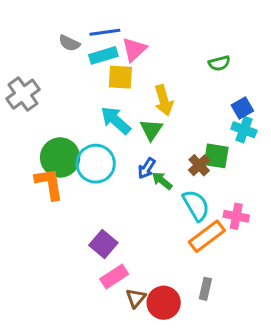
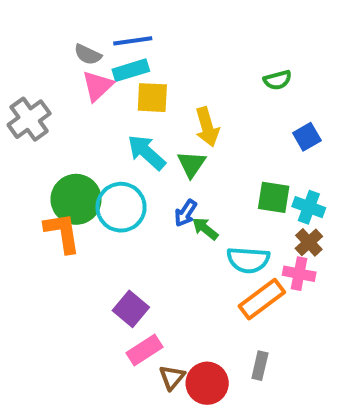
pink triangle: (134, 49) -> (98, 86), moved
cyan cross: (244, 130) -> (309, 207), moved
brown cross: (199, 165) -> (309, 242), moved
cyan semicircle: (196, 205) -> (248, 260), turned 124

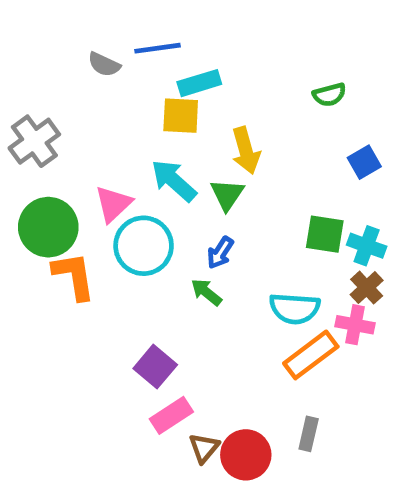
cyan rectangle: (131, 70) -> (199, 83), moved
pink triangle: (98, 86) -> (113, 204), moved
green circle: (76, 199) -> (48, 227), moved
green arrow: (205, 229) -> (206, 292), moved

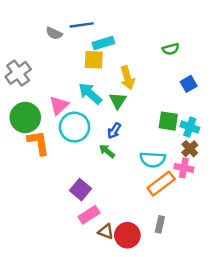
brown triangle: (204, 448) -> (106, 232), turned -49

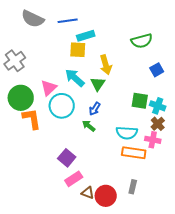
gray semicircle: (54, 33) -> (33, 19), moved, size x1.6
green semicircle: (171, 49) -> (142, 41), size x1.5
orange rectangle: (161, 184) -> (134, 153), turned 45

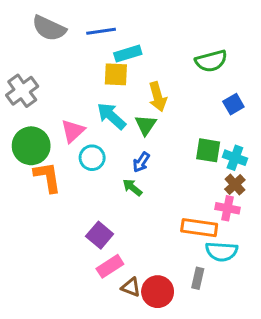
cyan circle: (62, 106) -> (92, 158), size x0.7
cyan semicircle: (127, 133) -> (222, 251), moved

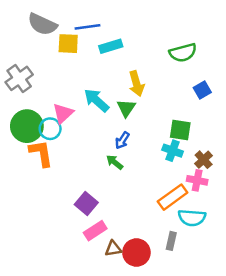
yellow square: (116, 74) -> (68, 44), moved
cyan circle: (92, 158) -> (50, 129), moved
cyan cross: (235, 158) -> (173, 151), moved
orange rectangle: (199, 228) -> (173, 197), turned -44
brown triangle: (131, 287) -> (113, 249), turned -30

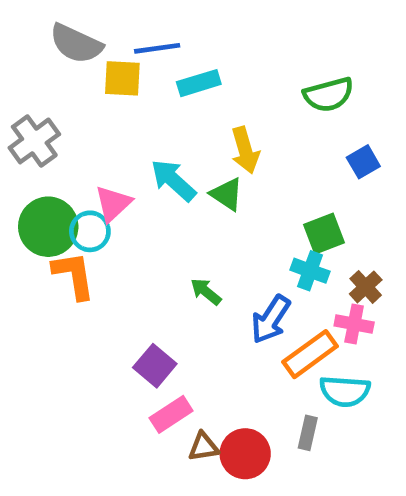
green triangle: (126, 108) -> (227, 194), turned -30
green square: (180, 130) -> (324, 234), turned -30
blue arrow: (122, 140) -> (271, 319), moved, size x1.5

